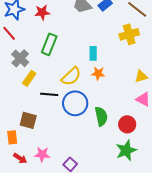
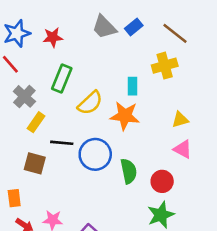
cyan rectangle: (93, 53) -> (133, 86), moved
orange star: (98, 73) -> (125, 116), size x1.6
yellow semicircle: (71, 76) -> (90, 103), moved
brown square: (28, 120) -> (35, 163), moved

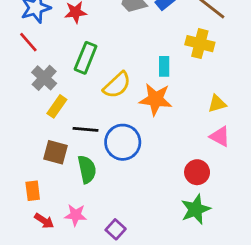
yellow cross: (165, 66) -> (200, 44), turned 30
green semicircle: (129, 171) -> (87, 169), moved

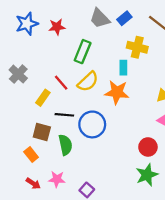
red line: (28, 42) -> (61, 83), moved
yellow cross: (200, 44) -> (137, 47), moved
green rectangle: (86, 58) -> (83, 52), moved
gray cross: (44, 78) -> (18, 74), moved
orange rectangle: (33, 191) -> (31, 154), moved, turned -32

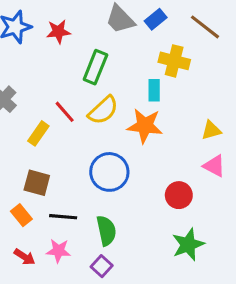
black line: (64, 115) -> (63, 217), moved
green semicircle: (65, 145) -> (106, 231), moved
red circle: (148, 147) -> (179, 195), moved

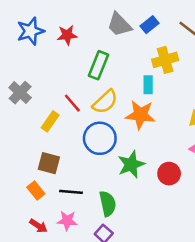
yellow cross: (174, 61) -> (165, 60), turned -30
blue circle: (109, 172) -> (100, 138), moved
green star: (188, 244) -> (131, 164), moved

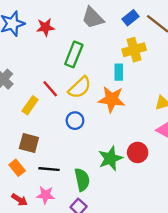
blue rectangle: (149, 25) -> (131, 18), moved
blue circle: (100, 138) -> (75, 121), size x0.6
green star: (131, 164) -> (110, 158), moved

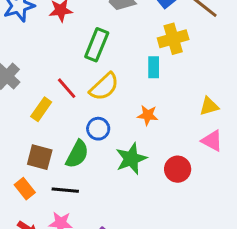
orange star: (112, 99) -> (148, 115), moved, size x0.6
green star: (110, 158) -> (131, 159), moved
green semicircle: (82, 180) -> (77, 154), moved, turned 40

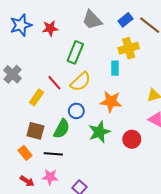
orange star: (148, 115) -> (111, 102), size x1.5

